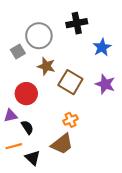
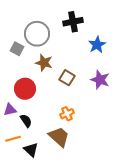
gray square: (18, 51) -> (17, 49), turned -32
brown square: (70, 82) -> (67, 78), size x0.7
brown trapezoid: (62, 144) -> (59, 137), turned -100

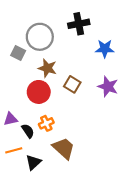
blue star: (97, 45) -> (105, 49), turned 30
red circle: (25, 89) -> (39, 92), moved
orange cross: (67, 114) -> (46, 123), moved
black triangle: (31, 150) -> (33, 162), turned 35

